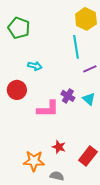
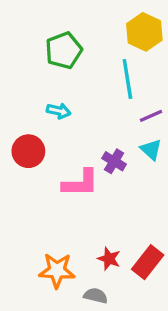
green pentagon: (19, 28) -> (64, 50), moved, turned 30
cyan triangle: (89, 99) -> (151, 150), moved
red star: (59, 147) -> (109, 259), moved

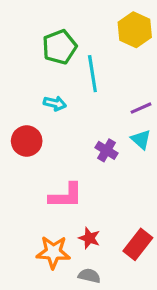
cyan line: (127, 79) -> (92, 74), moved
pink L-shape: (80, 183) -> (66, 196), moved
red star: (109, 259) -> (89, 238), moved

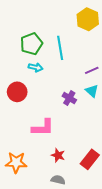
green pentagon: (60, 47) -> (31, 44), moved
orange star: (53, 252) -> (16, 162), moved

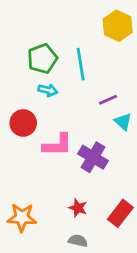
purple line: (92, 70) -> (108, 100), moved
purple cross: (69, 98) -> (93, 157), moved, size x1.5
pink L-shape: (43, 128) -> (57, 145), moved

